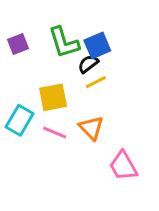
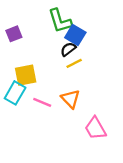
green L-shape: (64, 42) -> (60, 21), moved
blue square: (97, 46) -> (75, 35), turned -36
yellow square: (53, 97) -> (26, 75), moved

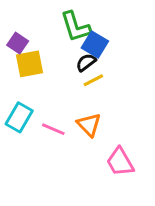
purple square: (14, 34) -> (18, 43), turned -35
yellow square: (26, 75) -> (30, 64), moved

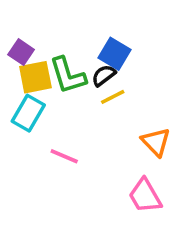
green L-shape: (76, 27) -> (68, 75), moved
cyan rectangle: (19, 117) -> (28, 113), moved
orange triangle: (89, 125) -> (156, 142), moved

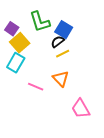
green L-shape: (68, 75) -> (40, 22), moved
yellow square: (35, 77) -> (20, 43), turned -30
orange triangle: (156, 142) -> (61, 79), moved

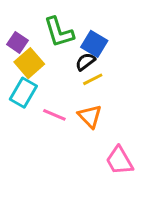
pink line: (36, 87) -> (54, 115), moved

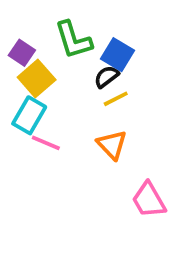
pink line: (54, 115) -> (46, 143), moved

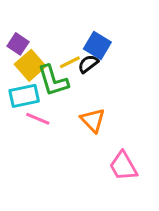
green L-shape: (73, 40) -> (53, 81), moved
yellow line: (116, 99) -> (70, 62), moved
cyan rectangle: (29, 115) -> (24, 96), turned 48

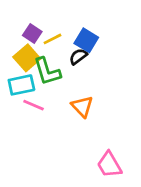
purple square: (18, 44) -> (32, 34), moved
yellow line: (70, 62) -> (53, 39), moved
pink trapezoid: (123, 166) -> (109, 165), moved

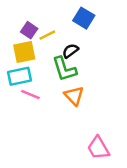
blue square: (86, 40) -> (84, 18), moved
yellow square: (27, 58) -> (24, 52), turned 30
green L-shape: (47, 71) -> (64, 69), moved

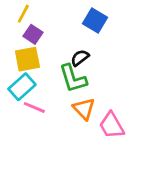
yellow line: (47, 35) -> (23, 14), moved, turned -35
cyan rectangle: (19, 76) -> (22, 87), turned -30
pink trapezoid: (98, 148) -> (112, 125), moved

